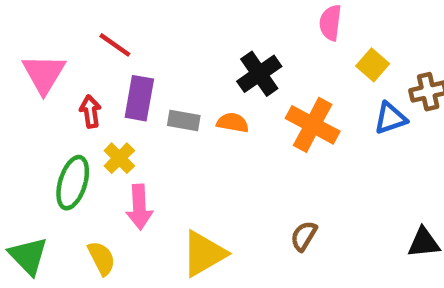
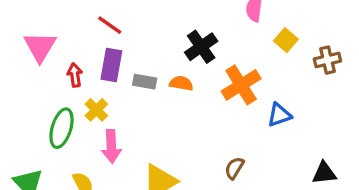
red line: (115, 45) -> (110, 25), moved
blue triangle: (390, 118) -> (279, 115), moved
orange cross: (313, 125) -> (241, 85), turned 30

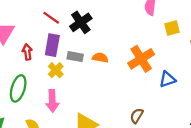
yellow square: (286, 40) -> (172, 28), turned 35
black cross: (201, 47) -> (81, 22), moved
yellow cross: (96, 110) -> (56, 70), moved

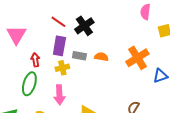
red arrow: (27, 52) -> (35, 60), moved
yellow cross: (56, 70) -> (62, 68), turned 32

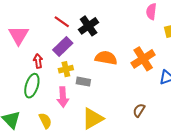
purple rectangle: (59, 46) -> (63, 47), turned 36
gray rectangle: (79, 56) -> (83, 82), moved
orange semicircle: (101, 57) -> (106, 58), size x1.5

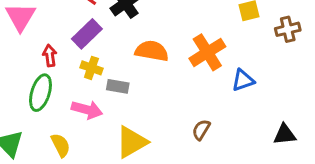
yellow cross: (66, 69) -> (91, 68), turned 32
pink arrow: (63, 97) -> (87, 110), turned -72

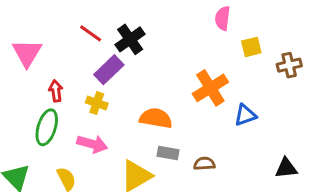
purple rectangle: (87, 34) -> (109, 70), moved
orange semicircle: (152, 51) -> (156, 118), moved
gray rectangle: (118, 86) -> (168, 153), moved
brown semicircle: (201, 130) -> (204, 164), turned 55

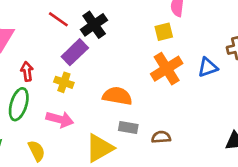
yellow square: (251, 47) -> (164, 32), moved
blue triangle: (245, 115) -> (208, 67), moved

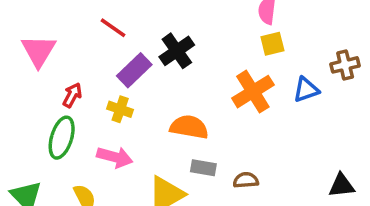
black cross: (94, 25) -> (177, 51), moved
yellow square: (164, 32) -> (272, 44), moved
red arrow: (27, 71) -> (72, 95), turned 36

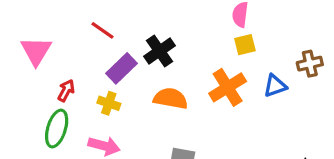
orange semicircle: (189, 127) -> (171, 98), moved

